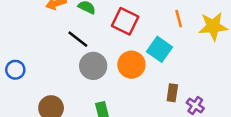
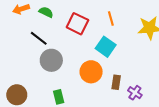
orange line: (179, 19) -> (111, 18), moved
orange circle: (131, 65) -> (91, 72), moved

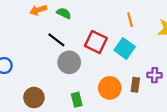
red square: (77, 24) -> (96, 42), moved
orange circle: (91, 72) -> (110, 88), moved
purple cross: (135, 93) -> (155, 75), moved, turned -32

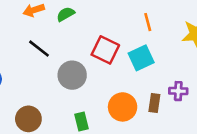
green semicircle: (64, 13) -> (66, 14), turned -56
black line: (56, 40) -> (39, 49), moved
cyan square: (125, 48) -> (141, 58), turned 30

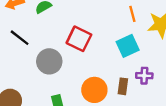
orange line: (148, 22) -> (132, 14), moved
cyan square: (141, 58) -> (128, 46), moved

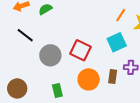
orange line: (132, 14) -> (121, 15), turned 48
red square: (79, 39) -> (81, 50), moved

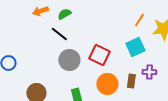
black line: (25, 35) -> (59, 34), moved

